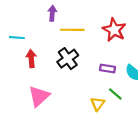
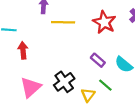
black cross: (68, 59) -> (64, 82), moved
purple rectangle: (108, 69) -> (98, 60), turned 32

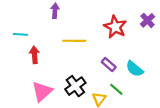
yellow line: (63, 22) -> (74, 41), moved

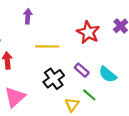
black cross: (75, 86) -> (54, 79), moved

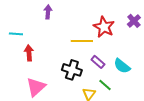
yellow line: (47, 46) -> (82, 41), moved
black cross: (54, 79) -> (72, 70), turned -36

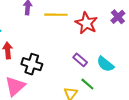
yellow line: (82, 41) -> (56, 15), moved
black cross: (72, 70) -> (32, 64), moved

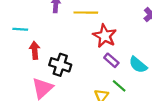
red star: (86, 23) -> (105, 36), moved

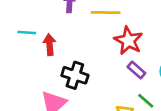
red arrow: (35, 50) -> (49, 45), moved

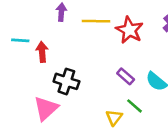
red star: (128, 41) -> (129, 30), moved

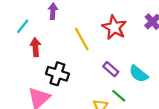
yellow line: (96, 21) -> (82, 39), moved, turned 60
cyan line: (20, 40) -> (23, 26), moved, turned -56

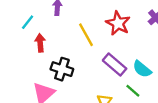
purple rectangle: (111, 69) -> (115, 65), size x1.5
green line: (119, 96) -> (133, 91), moved

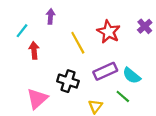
purple rectangle: (115, 65) -> (105, 71), turned -65
black cross: (62, 69) -> (68, 81), moved

